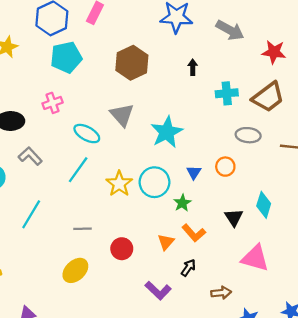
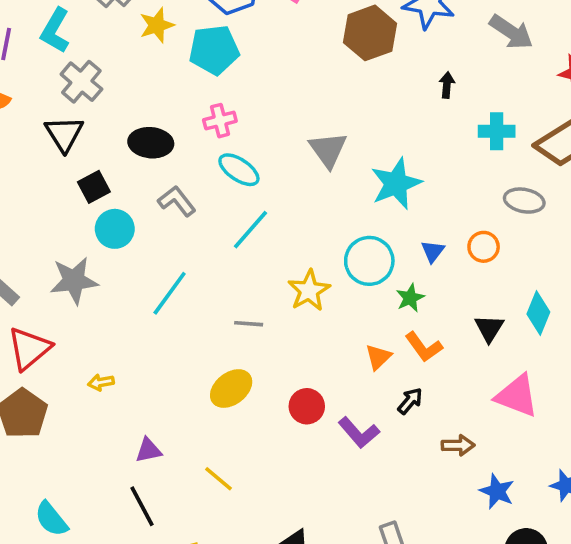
cyan pentagon: (66, 57) -> (214, 50), moved
brown hexagon: (132, 63) -> (370, 33), moved
cyan ellipse: (87, 134) -> (239, 170), moved
yellow star: (119, 184) -> (309, 290), moved
red circle: (122, 249) -> (307, 406), moved

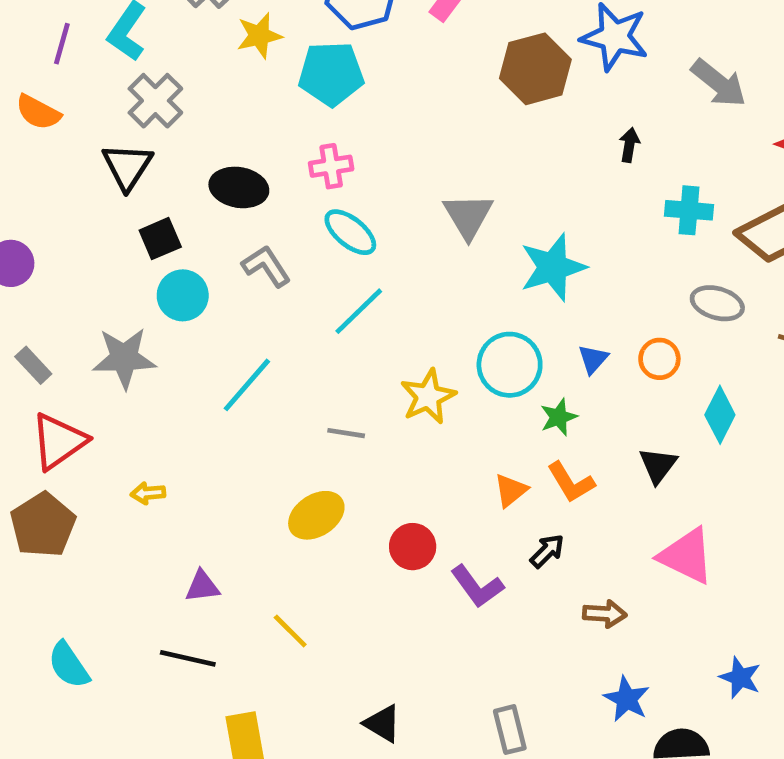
cyan diamond: (538, 313) -> (720, 415), moved
blue star: (497, 491) -> (627, 699), moved
black line: (142, 506) -> (188, 658), turned -54

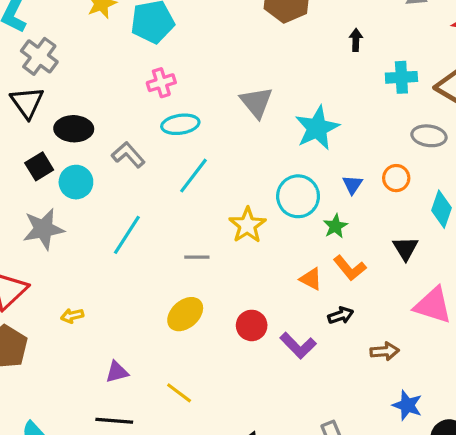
black ellipse: (239, 187) -> (74, 129), moved
cyan ellipse: (350, 232) -> (180, 124), turned -39
black square: (160, 239) -> (39, 166), moved
orange triangle: (511, 490) -> (311, 279), turned -45
black arrow: (547, 551) -> (341, 315), turned 35

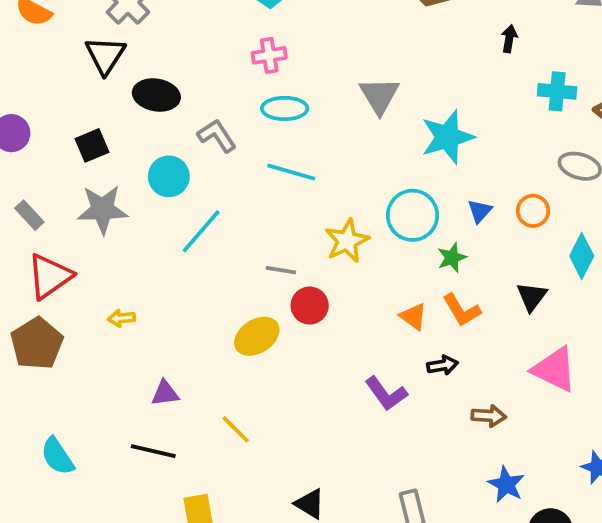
black square: (39, 166) -> (92, 145), moved
cyan line: (193, 176) -> (291, 172), turned 60
cyan circle: (76, 182) -> (169, 176), moved
red circle: (252, 325) -> (310, 306), moved

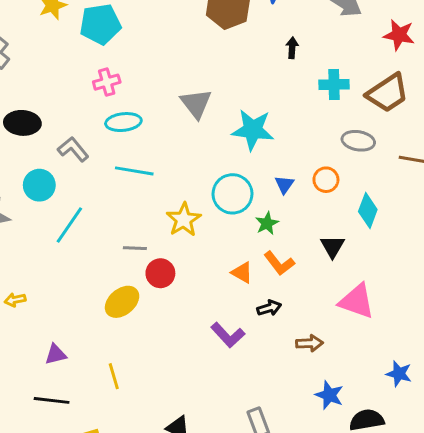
cyan star: (447, 137) -> (253, 130), turned 30
yellow line: (236, 429) -> (114, 376), turned 35

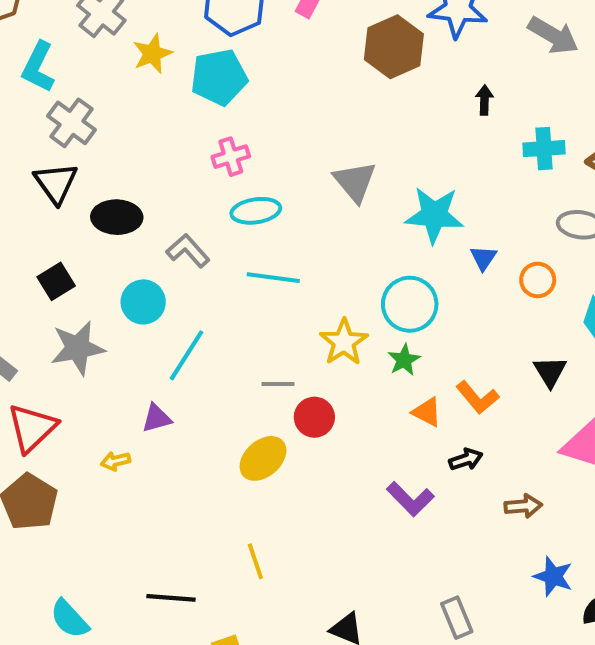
blue triangle: (284, 185) -> (483, 258), moved
green star: (267, 223) -> (404, 360), moved
purple triangle: (56, 354) -> (157, 418), moved

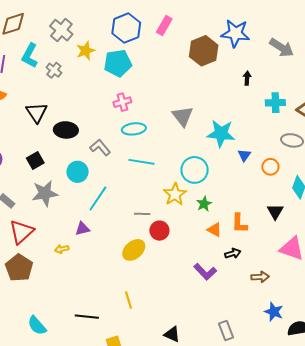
gray cross: (71, 123) -> (54, 70), moved, size x0.7
cyan circle: (410, 304) -> (195, 170), moved
orange L-shape: (477, 397) -> (239, 223), turned 40

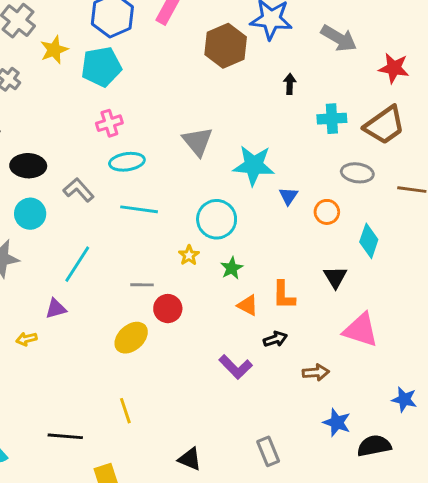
cyan circle: (78, 172) -> (30, 214), moved
yellow star: (175, 194) -> (189, 255), size x0.6

